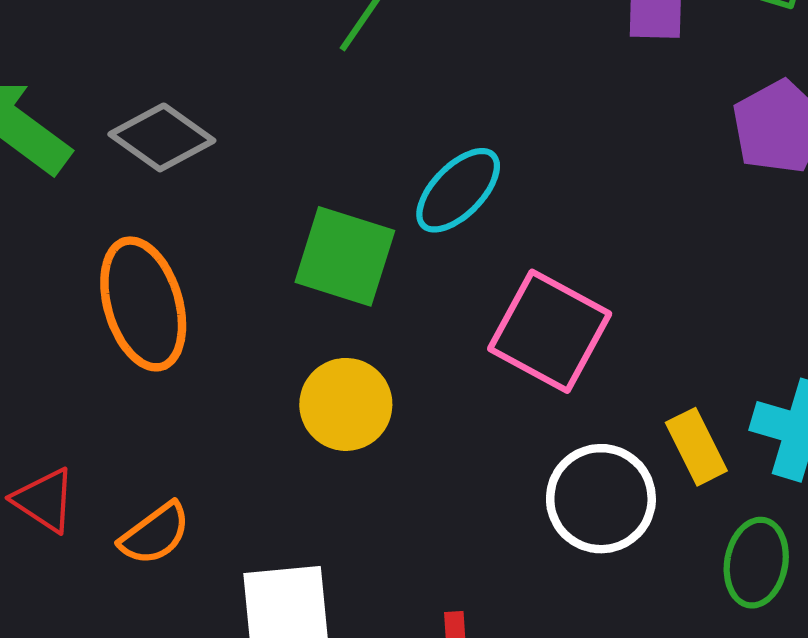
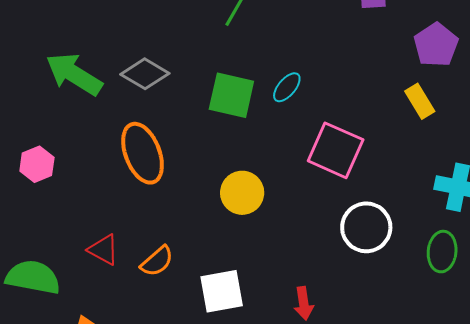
cyan ellipse: (458, 190) -> (287, 87), size x0.7
green square: (345, 256) -> (231, 95), moved
yellow rectangle: (696, 447) -> (420, 101), moved

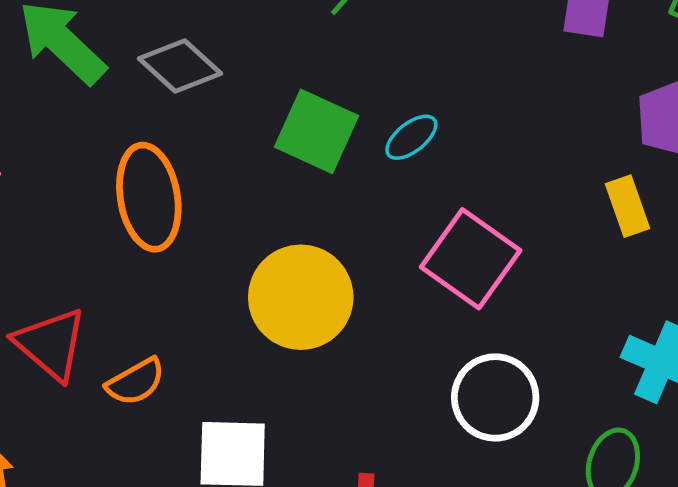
yellow circle: (242, 193) -> (301, 297), size x1.4
red triangle: (103, 250) -> (51, 344), size x1.4

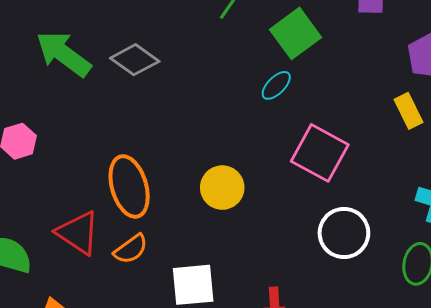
green square: (316, 131) -> (296, 33), moved, turned 36
orange ellipse: (149, 197) -> (129, 186), moved
yellow circle: (301, 297) -> (222, 188), size x0.7

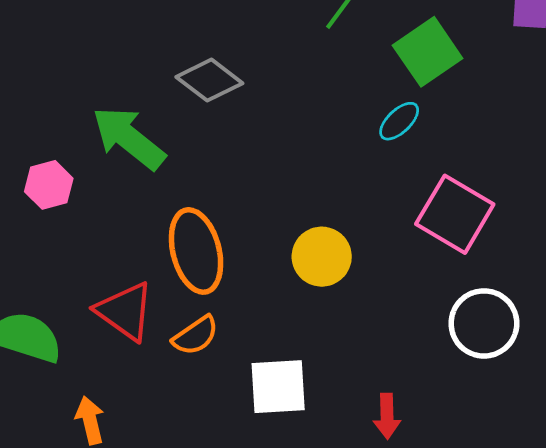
green arrow: (64, 54) -> (129, 138), moved

